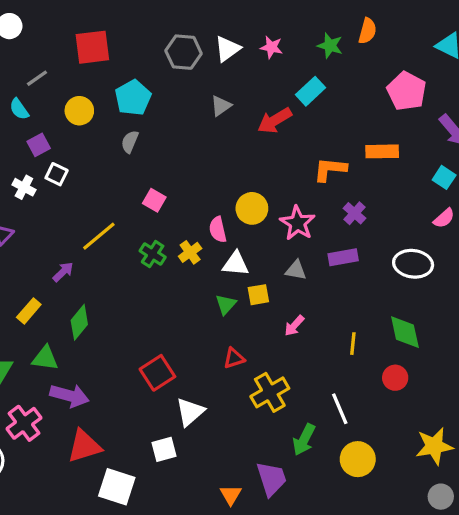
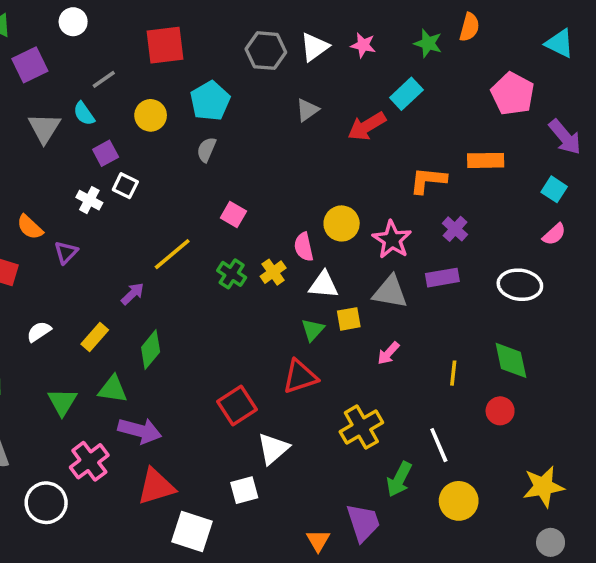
gray triangle: (296, 270) -> (390, 292), size x1.5
red triangle: (234, 358) -> (300, 377), moved, size x1.5

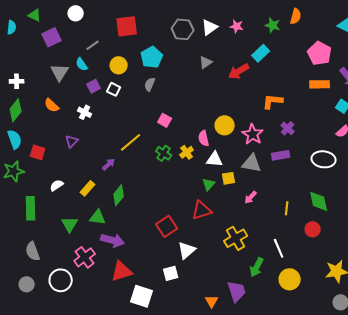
orange rectangle: (486, 160) -> (320, 84), moved
white square: (125, 186) -> (114, 89), moved
orange semicircle: (30, 227) -> (52, 105), moved

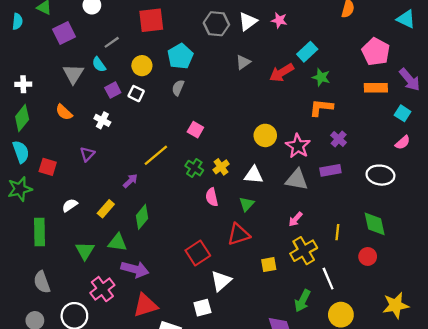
green star: (273, 25) -> (321, 77), moved
pink semicircle: (204, 138) -> (212, 197), moved
yellow square: (229, 178) -> (269, 265), moved
yellow cross: (236, 238) -> (304, 251), moved

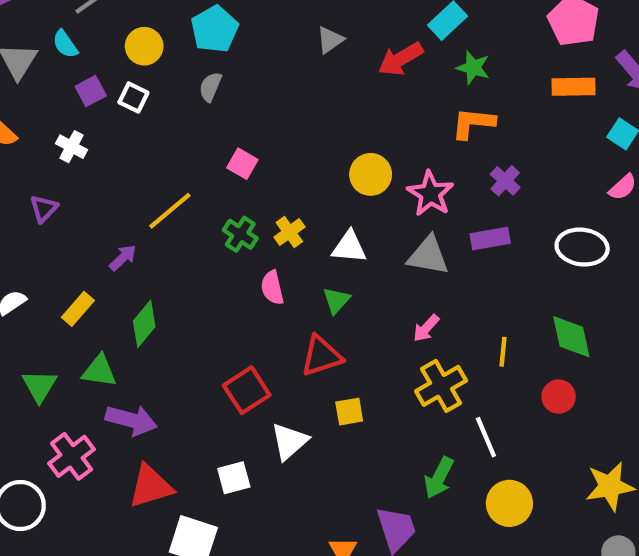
yellow square: (269, 265) -> (349, 412), moved
white square: (202, 308) -> (234, 478), moved

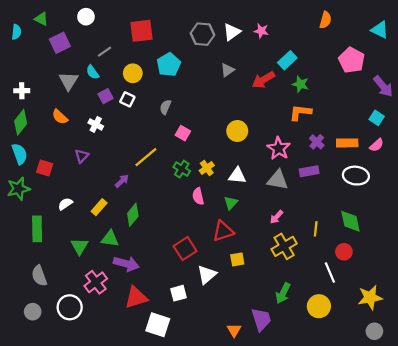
gray semicircle: (210, 87) -> (165, 107), moved
orange rectangle: (574, 87) -> (347, 143), moved
yellow circle: (371, 174) -> (237, 131), moved
white line: (486, 437) -> (330, 272), moved

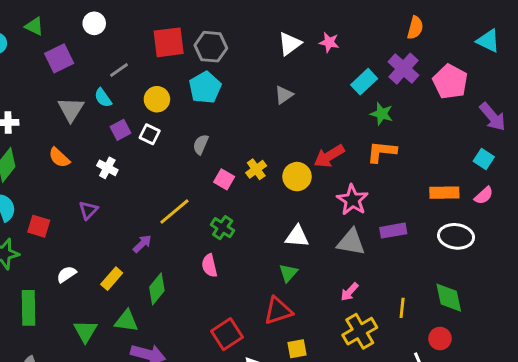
gray hexagon: (202, 34) -> (211, 47), moved
red arrow: (263, 80) -> (329, 156), moved
purple cross: (317, 142) -> (404, 69), moved, size x1.5
yellow cross: (207, 168) -> (256, 169), moved
pink semicircle: (198, 196) -> (209, 266), moved

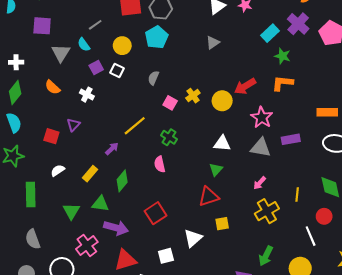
purple square: (59, 58) -> (42, 26), moved, turned 30
red square: (39, 226) -> (51, 136), moved
red square: (227, 334) -> (156, 213), moved

